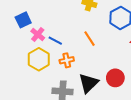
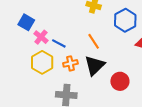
blue square: (23, 20) -> (26, 22), turned -35
black triangle: (88, 83) -> (95, 66), moved

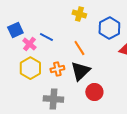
blue square: (26, 22) -> (15, 30), turned 35
blue line: (59, 43) -> (46, 37), moved
red circle: (120, 81) -> (94, 92), moved

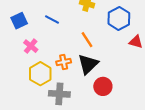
blue line: (46, 37) -> (52, 20), moved
pink cross: (29, 44) -> (31, 46), moved
yellow hexagon: (30, 68) -> (40, 74), moved

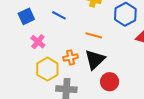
orange line: (87, 40) -> (94, 35), turned -42

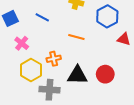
black triangle: (95, 60) -> (77, 75), moved, turned 45
red circle: (110, 82) -> (105, 74), moved

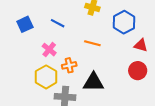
pink cross: (22, 43) -> (49, 50), moved
red circle: (105, 74) -> (138, 71), moved

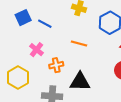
blue square: (25, 24) -> (23, 18), moved
yellow hexagon: (46, 77) -> (18, 78), moved

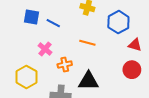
blue square: (23, 18) -> (32, 17), turned 35

